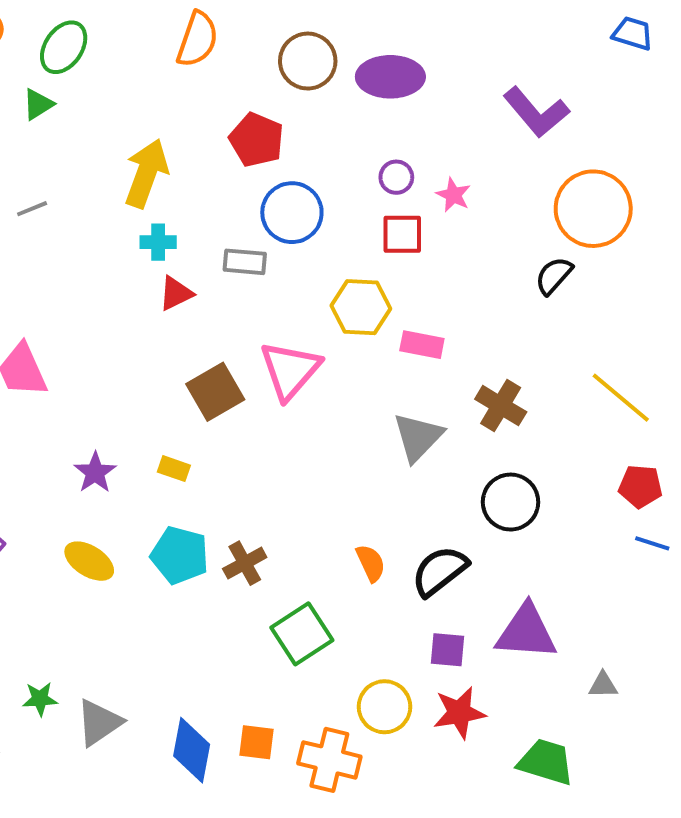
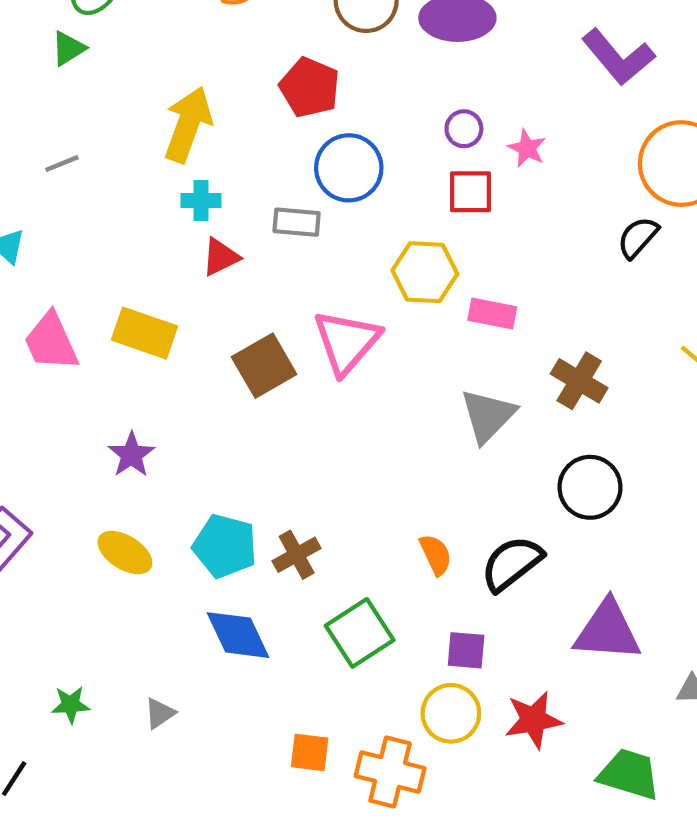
yellow rectangle: (174, 469) -> (144, 333), moved, size x1.8
purple square: (447, 650) -> (466, 650), moved
gray triangle: (99, 723) -> (160, 713), moved, size x0.6
blue diamond: (192, 750) -> (238, 635), moved, turned -36

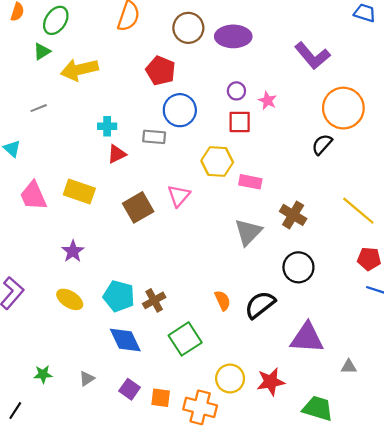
yellow arrow: (188, 124) -> (79, 70), moved, turned -123
pink triangle: (347, 342) -> (179, 196), size x0.7
purple square: (466, 650) -> (130, 389), moved, turned 30

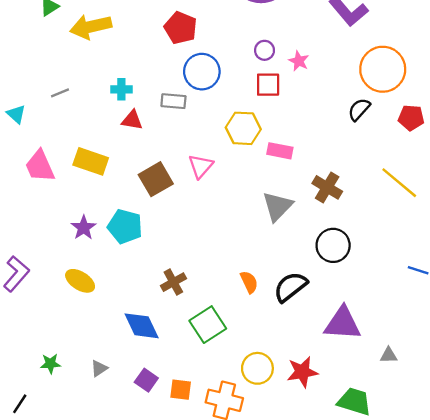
gray line: (39, 108) -> (60, 93), moved
red triangle: (117, 154) -> (132, 120), turned 36
red pentagon: (369, 259) -> (411, 118), moved
cyan pentagon: (119, 296) -> (125, 226), moved

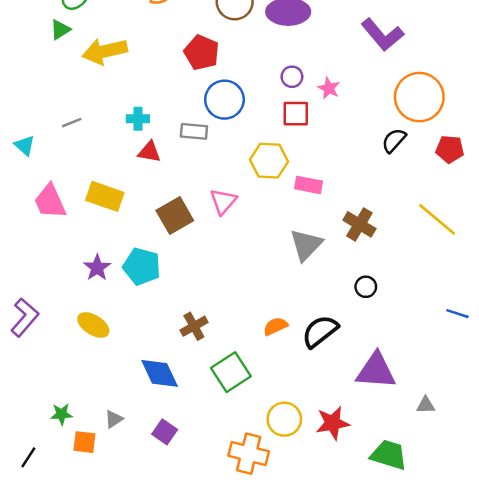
black circle: (333, 245) -> (366, 287), size x0.6
orange semicircle: (249, 282) -> (275, 326), turned -90
orange square: (181, 390) -> (84, 442), moved

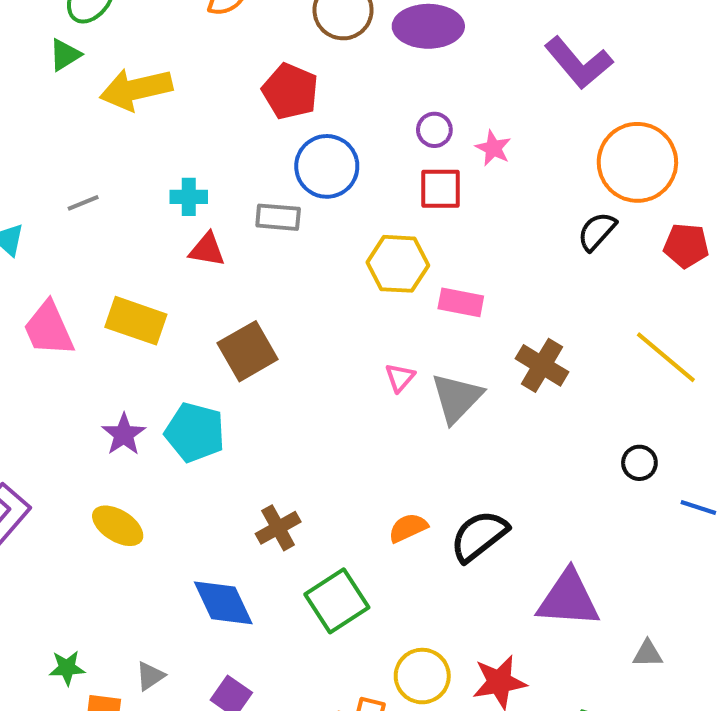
pink triangle: (223, 201) -> (400, 378), moved, size x0.7
black circle: (366, 287) -> (639, 463), moved

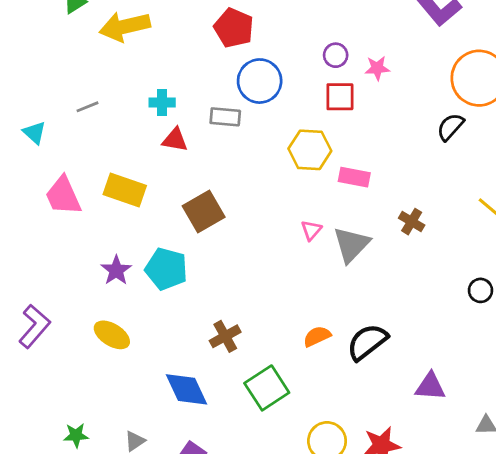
pink star: (493, 148) -> (377, 68), turned -30
brown cross: (542, 365) -> (412, 222), size x0.7
purple triangle: (568, 599) -> (430, 387), size x0.7

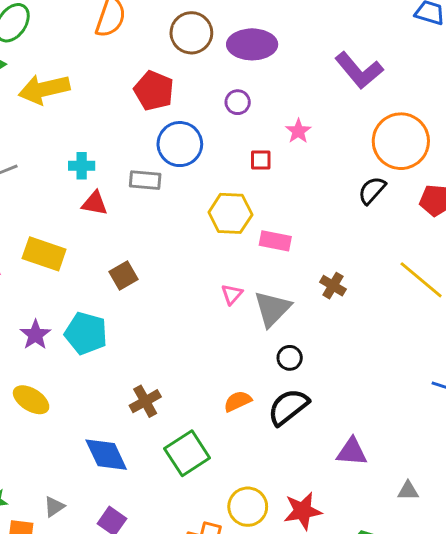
purple circle: (336, 55) -> (238, 102), moved
pink star: (377, 68) -> (298, 131), turned -30
red square: (340, 97) -> (261, 160), size x0.7
brown square: (204, 212) -> (124, 276), size x0.7
black circle: (480, 290) -> (290, 358), moved

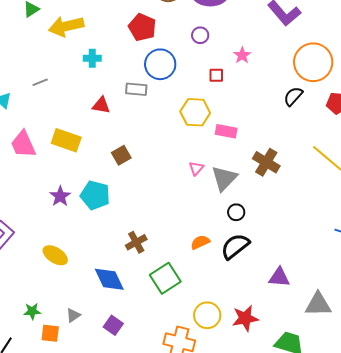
cyan cross: (82, 166) -> (92, 58), moved
brown cross: (333, 286) -> (266, 162), size x1.5
yellow ellipse: (31, 400) -> (55, 255), moved
gray triangle: (408, 491) -> (318, 304), size x1.8

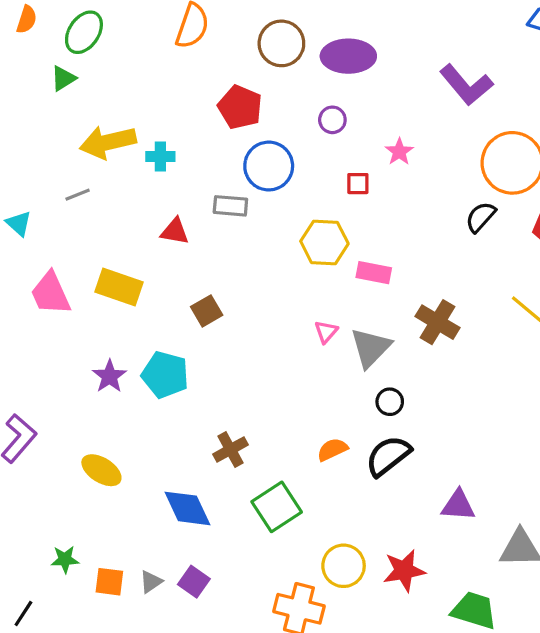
yellow arrow: (66, 26) -> (108, 142), moved
gray triangle: (73, 315) -> (151, 582), moved
orange square: (50, 333) -> (109, 582), moved

